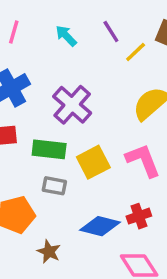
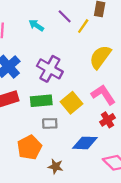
red cross: (139, 216) -> (107, 120), moved

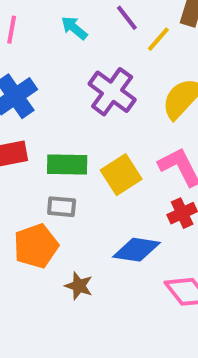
purple cross: (50, 69) -> (112, 92), moved
gray rectangle: (50, 123) -> (62, 207), moved

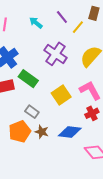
green rectangle: (67, 165) -> (28, 79), moved, turned 36
gray rectangle: (62, 207) -> (32, 112), turned 32
brown star: (79, 286) -> (42, 132), moved

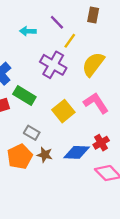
cyan arrow: (36, 23) -> (28, 31), turned -32
yellow line: (78, 27) -> (70, 41), moved
red cross: (92, 113) -> (101, 143), moved

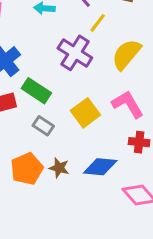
gray rectangle: (32, 133) -> (43, 126), moved
red cross: (101, 143) -> (139, 142), moved, turned 35

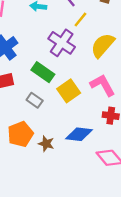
green rectangle: (36, 91) -> (43, 72), moved
brown star: (59, 168) -> (46, 144), moved

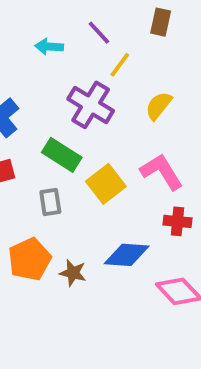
yellow semicircle: (103, 45) -> (159, 106), size x0.7
gray rectangle: (35, 100) -> (50, 202), turned 49

